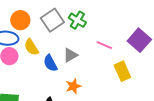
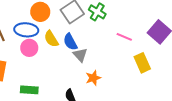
gray triangle: (70, 55) -> (80, 55), moved, turned -42
blue semicircle: (50, 63) -> (70, 42), moved

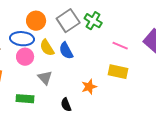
gray triangle: (80, 55) -> (45, 78), moved
yellow rectangle: (142, 63) -> (118, 72), moved, turned -54

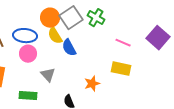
orange circle: (36, 21) -> (50, 18), moved
yellow semicircle: (47, 48) -> (55, 36), moved

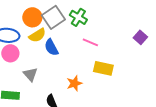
yellow semicircle: (55, 36) -> (37, 35), turned -90
purple square: (158, 38) -> (140, 37), size x0.6
pink line: (123, 43) -> (90, 42), moved

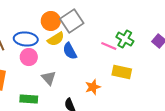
green cross: (78, 17) -> (125, 39), moved

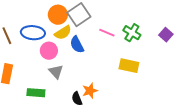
pink line: (109, 46) -> (107, 33), moved
pink circle: (29, 57) -> (49, 51), moved
orange star: (93, 87) -> (90, 91), moved

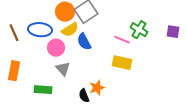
pink line: (107, 33) -> (122, 40), moved
purple square: (166, 35) -> (173, 32), turned -32
yellow rectangle: (129, 66) -> (122, 63), moved

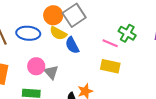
yellow semicircle: (70, 30) -> (58, 33), turned 60
pink circle: (56, 48) -> (36, 66), moved

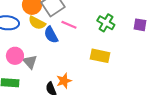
pink line: (110, 43) -> (69, 25), moved
yellow rectangle: (110, 66) -> (100, 56), moved

